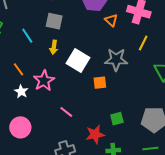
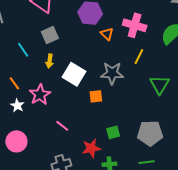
gray square: (54, 21) -> (50, 35), turned -36

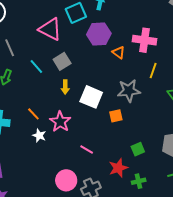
cyan line: (23, 50) -> (36, 66), moved
pink circle: (16, 141) -> (66, 180), moved

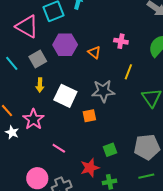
purple hexagon: (99, 34) -> (65, 45), moved
pink cross: (145, 40) -> (121, 41), size x0.6

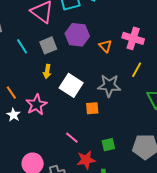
pink cross: (121, 41) -> (133, 38), size x1.5
pink line: (59, 148) -> (72, 138), moved

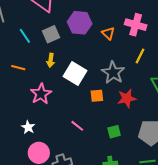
gray star: (109, 86) -> (113, 73), turned 30
orange line: (11, 93) -> (18, 68), moved, turned -40
white star: (13, 115) -> (28, 127), moved
red star: (86, 160) -> (127, 98), moved

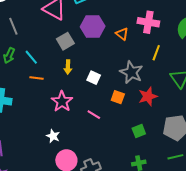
cyan line: (25, 36) -> (31, 57), moved
white square: (75, 74) -> (94, 78), size x0.6
orange square: (97, 96) -> (118, 97), turned 32
pink line: (77, 126) -> (94, 115), moved

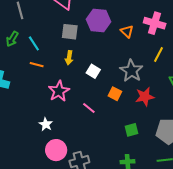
gray square: (65, 41) -> (70, 32), turned 30

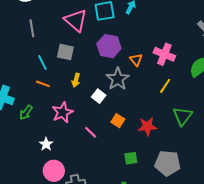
gray square: (70, 32) -> (65, 52), moved
green arrow: (12, 39) -> (26, 112), moved
gray star: (131, 71) -> (118, 79), moved

